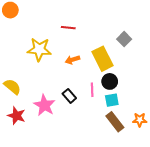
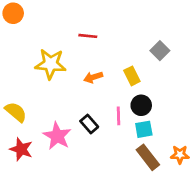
yellow rectangle: (102, 59) -> (132, 76), size x0.6

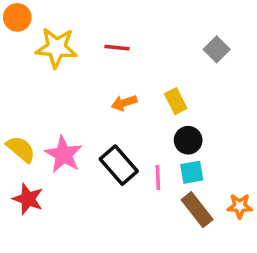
gray square: (160, 51) -> (217, 49), moved
yellow star: (50, 64) -> (56, 48), moved
pink line: (119, 116) -> (158, 178), moved
black rectangle: (89, 124) -> (119, 165), size x1.5
pink star: (57, 136) -> (64, 154), moved

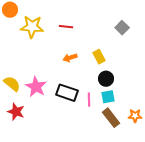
black rectangle: (119, 165) -> (67, 93), turned -30

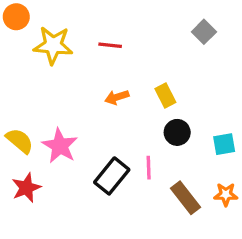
gray square: (122, 28) -> (204, 32), moved
black rectangle: (67, 93) -> (112, 176), moved, turned -70
cyan square: (108, 97) -> (224, 144), moved
red star: (16, 112) -> (26, 188), turned 30

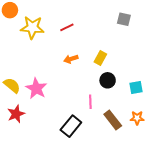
gray square: (204, 32) -> (124, 19), turned -32
red line: (110, 45) -> (67, 27), turned -32
yellow rectangle: (165, 96) -> (100, 58), turned 56
black rectangle: (112, 176) -> (71, 126), moved

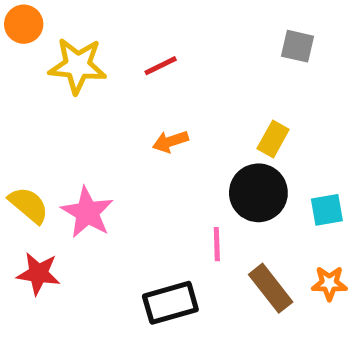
yellow rectangle: (100, 58) -> (273, 139), moved
black circle: (108, 80) -> (258, 193), size x1.5
red star: (16, 114) -> (38, 274), turned 30
black rectangle: (71, 126) -> (170, 303), turned 35

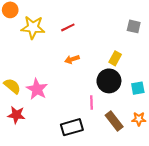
gray square: (298, 46) -> (134, 26), moved

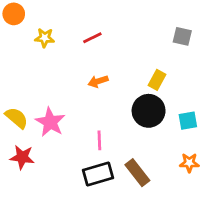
yellow star: (33, 27) -> (45, 38), size x0.6
pink line: (91, 103) -> (99, 140), moved
brown rectangle: (114, 121) -> (137, 173), moved

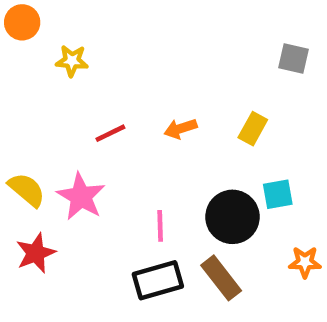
red line: (92, 38) -> (110, 133), moved
orange arrow: (98, 81) -> (180, 129), moved
black circle: (149, 111) -> (232, 217), moved
cyan square: (188, 121) -> (278, 194), moved
red star: (22, 157) -> (36, 253), turned -30

